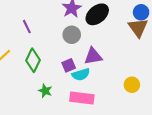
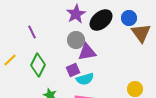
blue circle: (141, 12) -> (129, 18), moved
purple triangle: (93, 56) -> (87, 52), moved

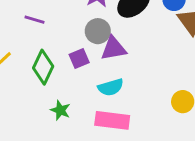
purple line: (32, 32) -> (34, 20), turned -48
purple square: (73, 70) -> (79, 58), moved

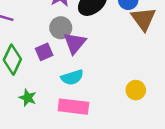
purple triangle: (114, 48) -> (75, 43), turned -40

